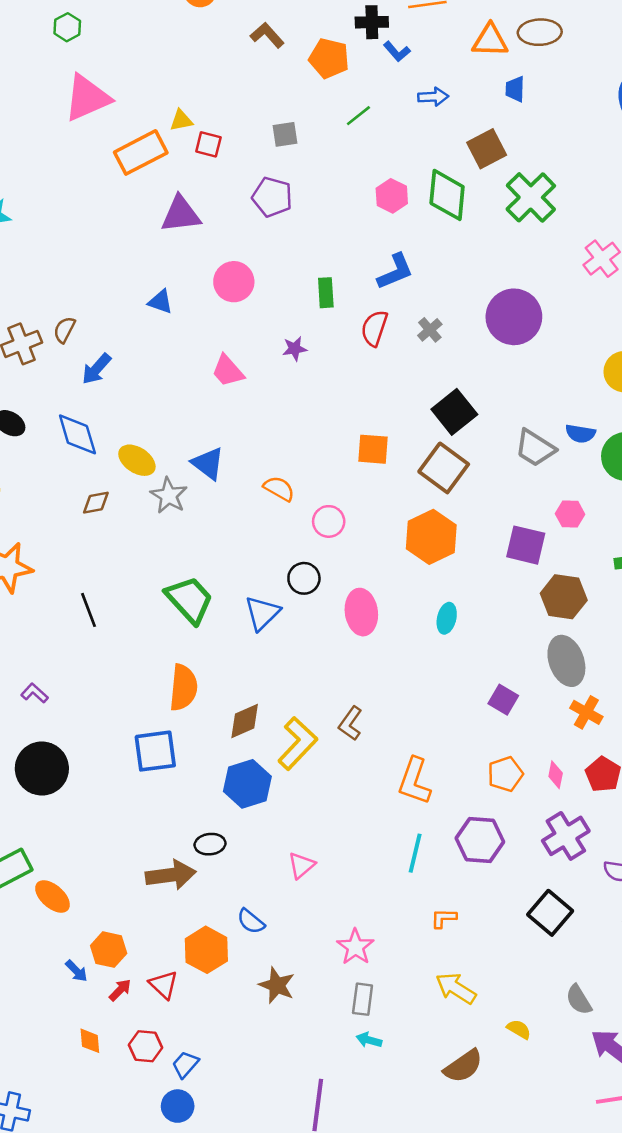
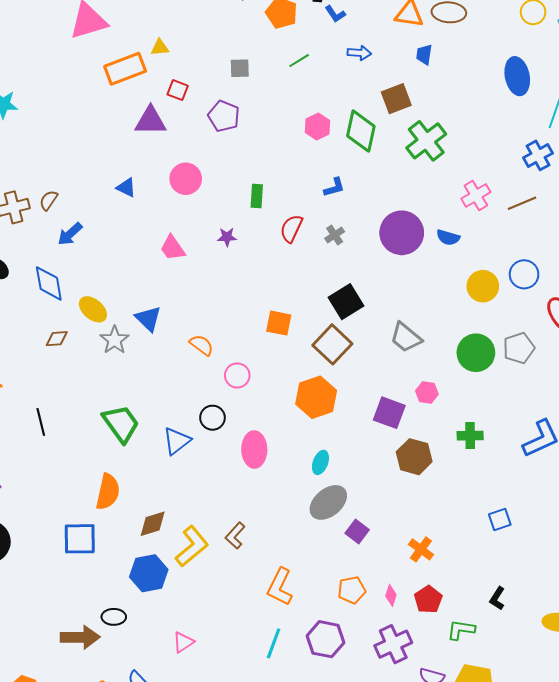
red square: (208, 144) -> (178, 90), moved
blue L-shape: (395, 272) -> (334, 187), moved, size x0.7
blue semicircle: (580, 434) -> (448, 238), moved
gray ellipse: (566, 661) -> (328, 502), moved, turned 63

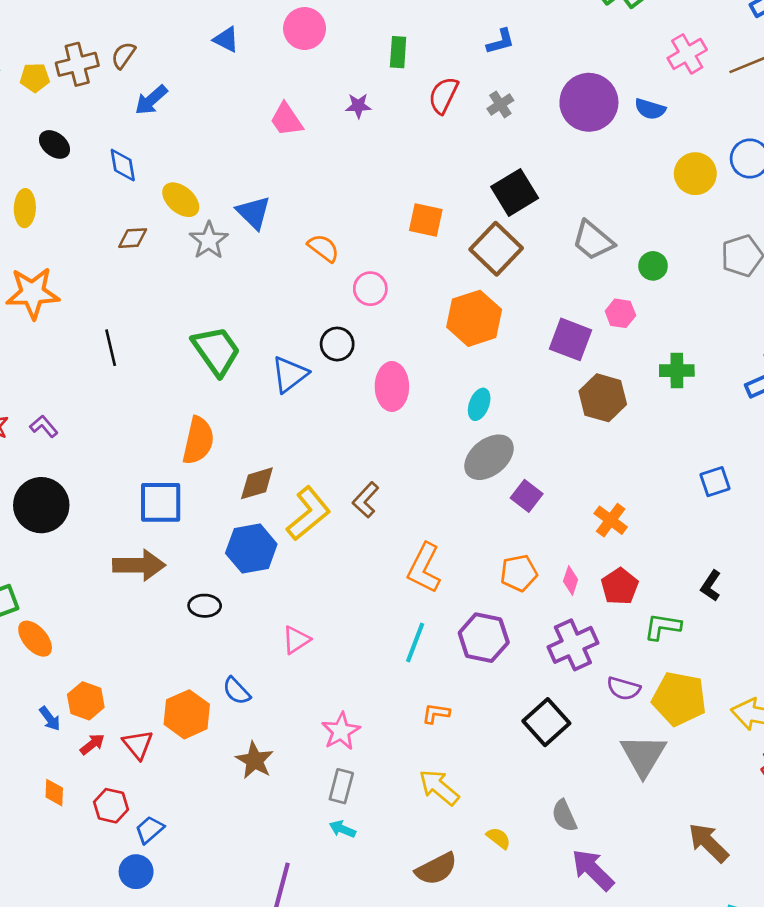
blue diamond: (49, 283) -> (123, 165), size x0.7
green circle: (476, 353) -> (653, 266), moved, size x0.6
brown arrow: (80, 637) -> (139, 565), moved

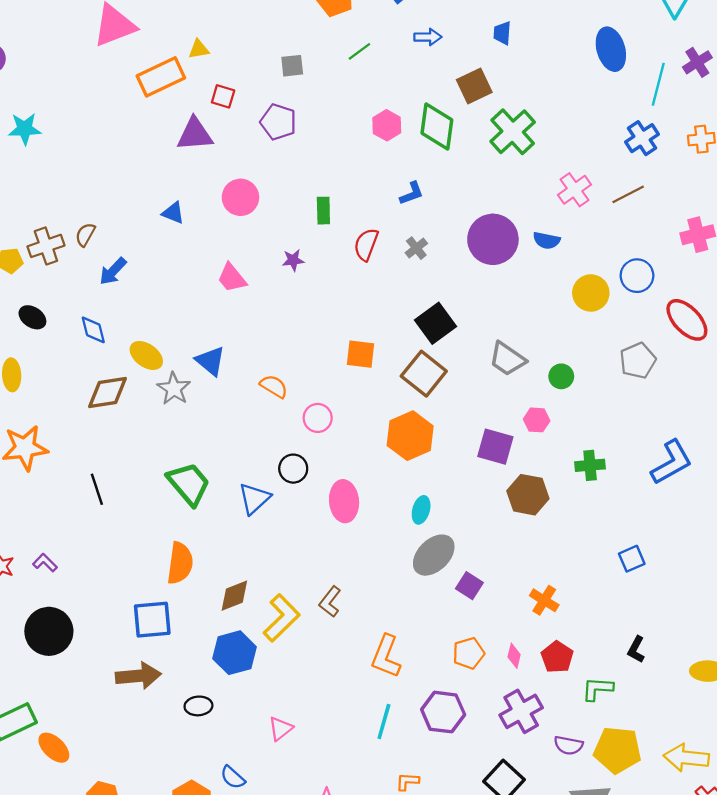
brown diamond: (133, 238) -> (108, 392), size x1.6

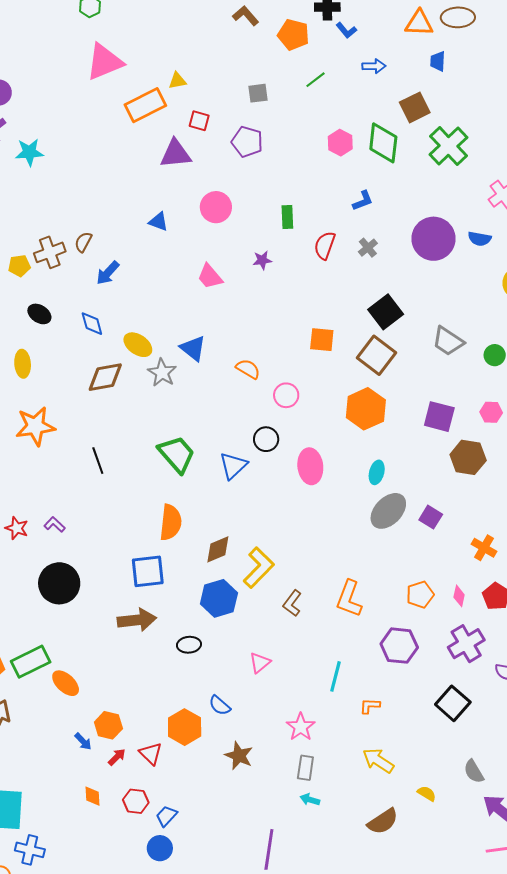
pink hexagon: (537, 420) -> (491, 412), moved
purple square: (469, 586) -> (431, 517), moved
brown L-shape: (330, 602) -> (292, 603), moved
cyan line: (384, 722) -> (335, 676), moved

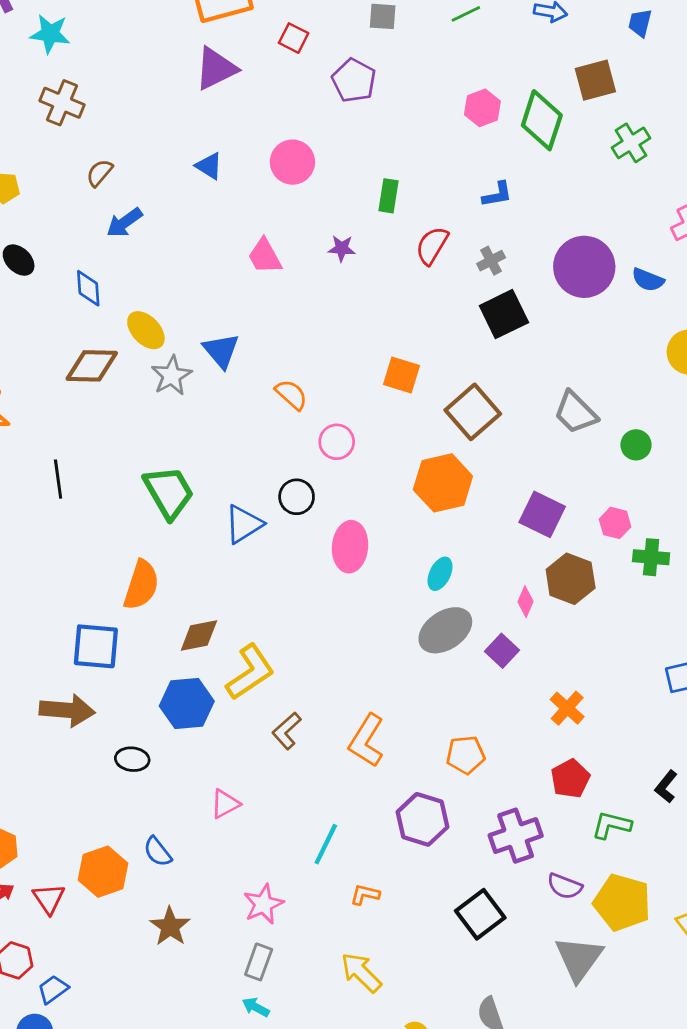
green cross: (448, 146) -> (631, 143), size x0.7
purple triangle: (176, 154) -> (216, 69), moved, turned -32
brown cross: (50, 252) -> (62, 103), moved, turned 32
black square: (386, 312) -> (504, 314), moved
pink diamond: (459, 596) -> (526, 602), moved

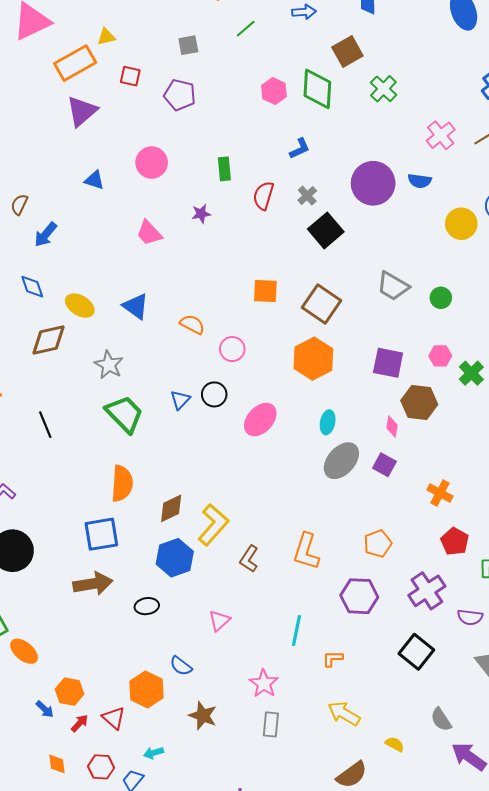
gray star: (172, 376) -> (109, 365), moved
blue triangle: (244, 524) -> (180, 400), moved, size x0.7
pink ellipse: (350, 547) -> (260, 420), turned 52
green cross: (651, 557) -> (471, 373), turned -35
cyan arrow: (256, 1007) -> (154, 753), moved, turned -30

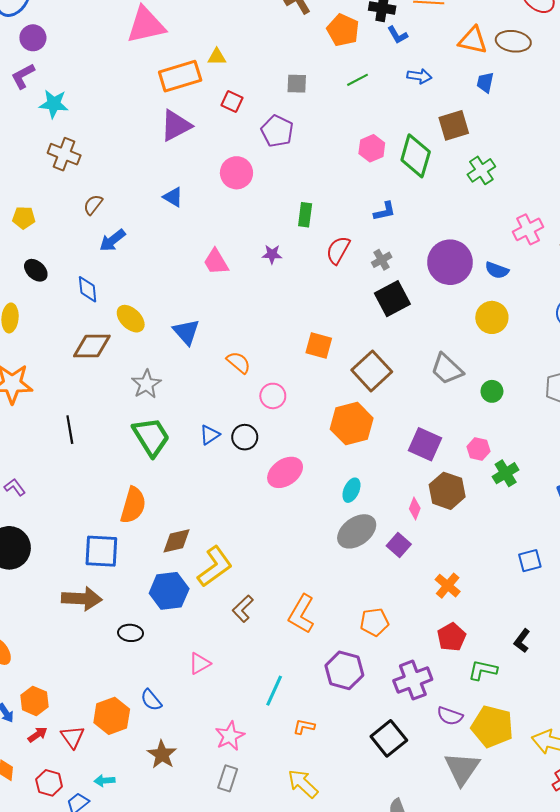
pink circle: (152, 163) -> (236, 173), moved
yellow circle: (461, 224) -> (492, 317), moved

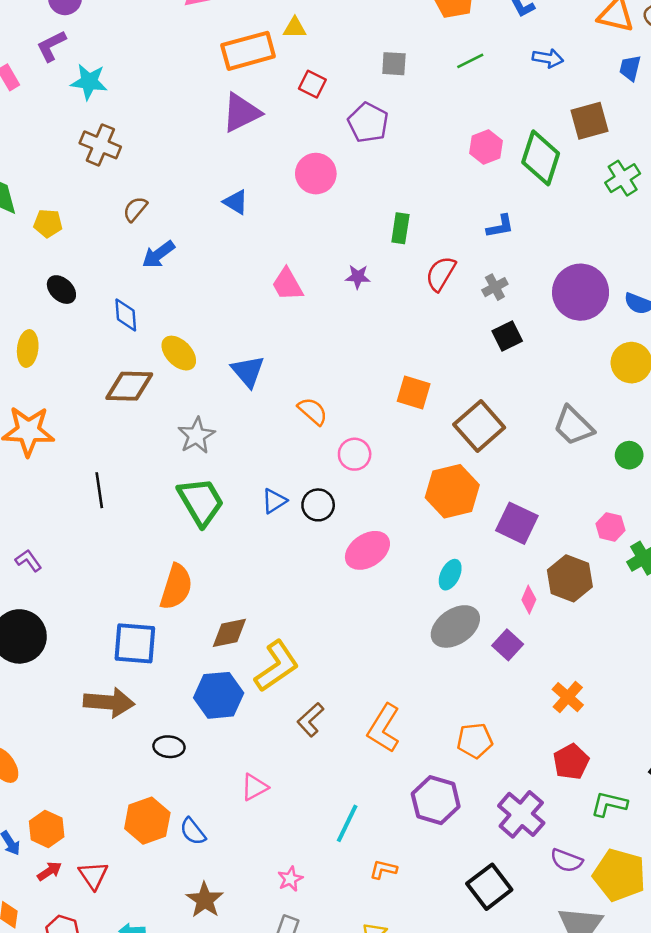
black square: (392, 299) -> (507, 336), size x0.7
purple square: (425, 444) -> (517, 523), moved
purple cross: (413, 680) -> (521, 814), turned -30
orange hexagon: (112, 716) -> (147, 821), moved
pink star: (230, 736) -> (290, 879), size x0.7

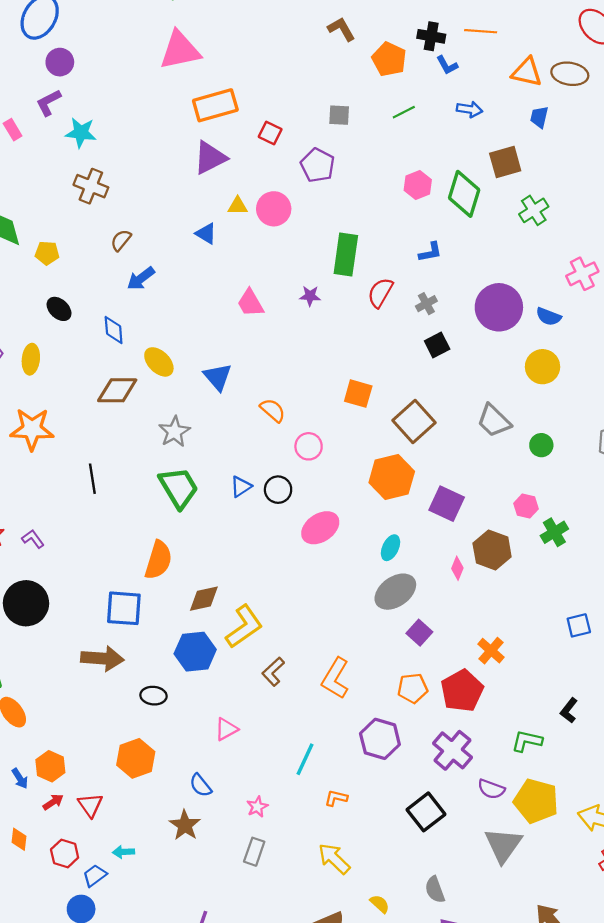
yellow triangle: (295, 28) -> (238, 206), moved
green rectangle: (400, 228) -> (346, 255), size x1.6
purple square: (508, 645) -> (419, 633), moved
red pentagon: (571, 762) -> (462, 691), moved, size x1.4
blue semicircle: (193, 831) -> (201, 785), moved

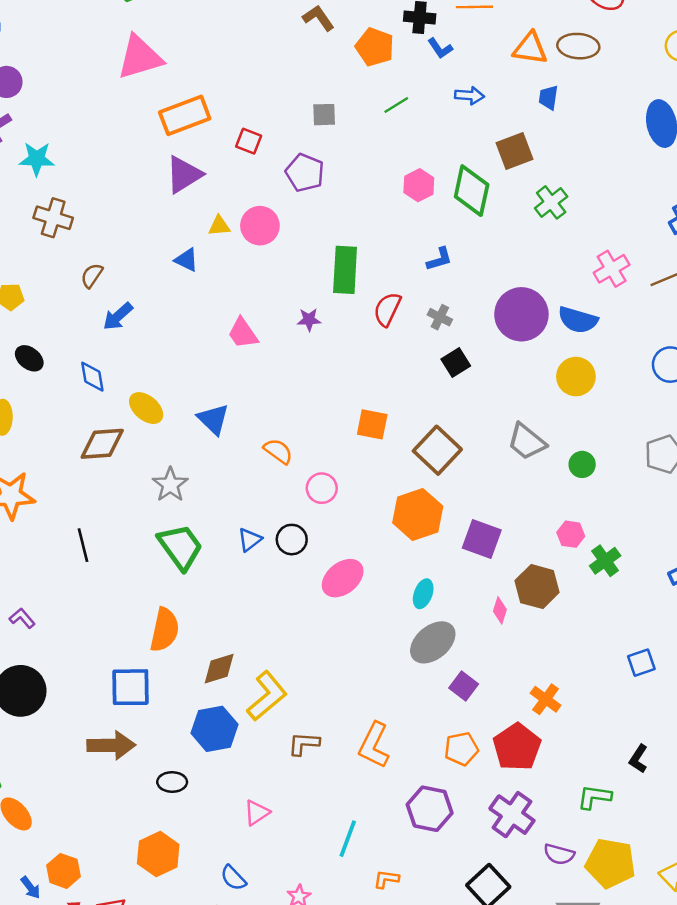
gray cross: (426, 304) -> (440, 317), turned -30
blue semicircle: (549, 317) -> (578, 320), size x1.4
brown L-shape: (273, 672) -> (304, 744), turned 52

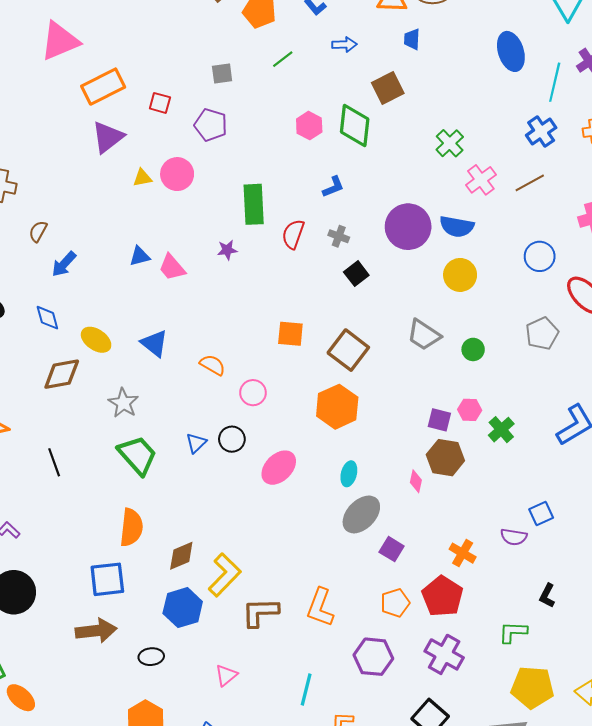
green cross: (551, 202) -> (450, 143), moved
blue triangle: (186, 260) -> (140, 256), moved, turned -35
purple square: (482, 539) -> (439, 420), moved, size x0.7
brown L-shape: (304, 744) -> (260, 612), size x1.4
purple semicircle: (559, 854) -> (514, 537), moved

